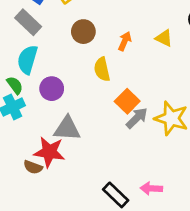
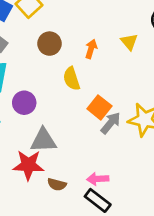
yellow triangle: (164, 38) -> (129, 42), turned 30
brown semicircle: (33, 167) -> (57, 184), moved
pink arrow: (151, 188) -> (98, 179), moved

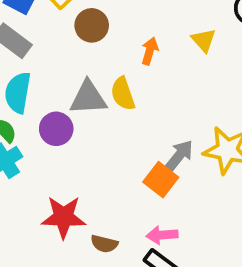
brown circle: (49, 44) -> (92, 25), moved
orange square: (99, 107) -> (161, 180), moved
gray triangle: (43, 140) -> (88, 98), moved

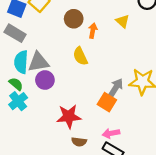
brown circle: (92, 25) -> (74, 19), moved
gray triangle: (88, 98) -> (38, 62), moved
red star: (64, 217) -> (69, 116), moved

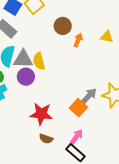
yellow triangle: (122, 21) -> (107, 37), turned -40
yellow semicircle: (80, 56) -> (39, 61), moved
pink arrow: (111, 133) -> (77, 137), turned 126

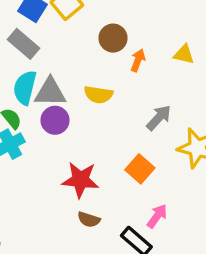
yellow semicircle: (39, 61) -> (98, 95), moved, turned -66
gray arrow: (89, 96) -> (159, 118), moved
pink arrow: (77, 137) -> (157, 216), moved

